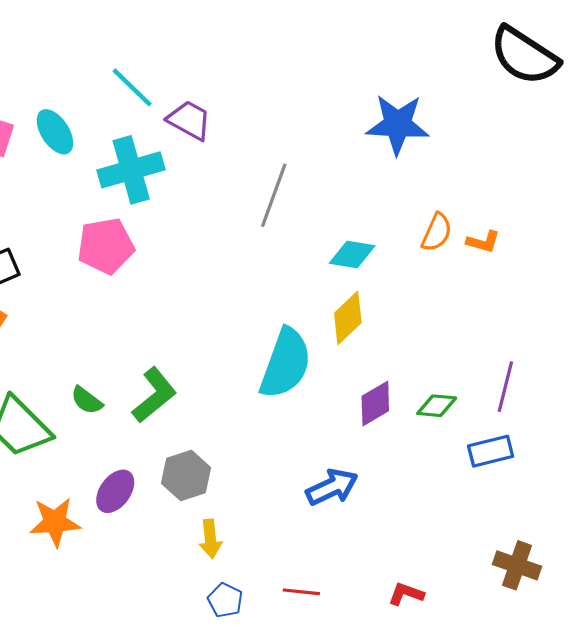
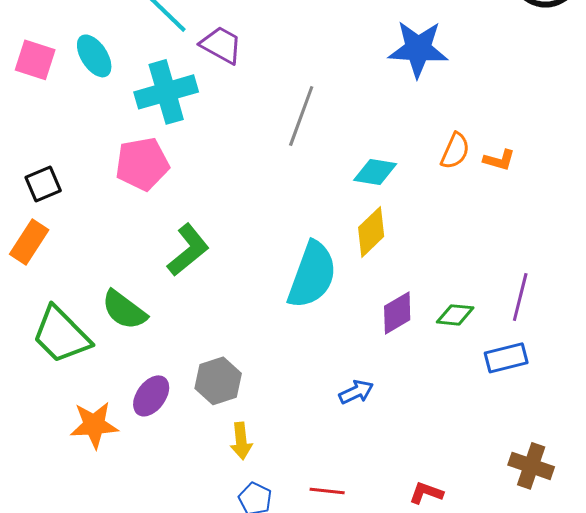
green L-shape: (154, 395) -> (188, 250), moved
green semicircle: (87, 400) -> (124, 310), size x1.5
blue arrow: (332, 487) -> (356, 392), size x0.7

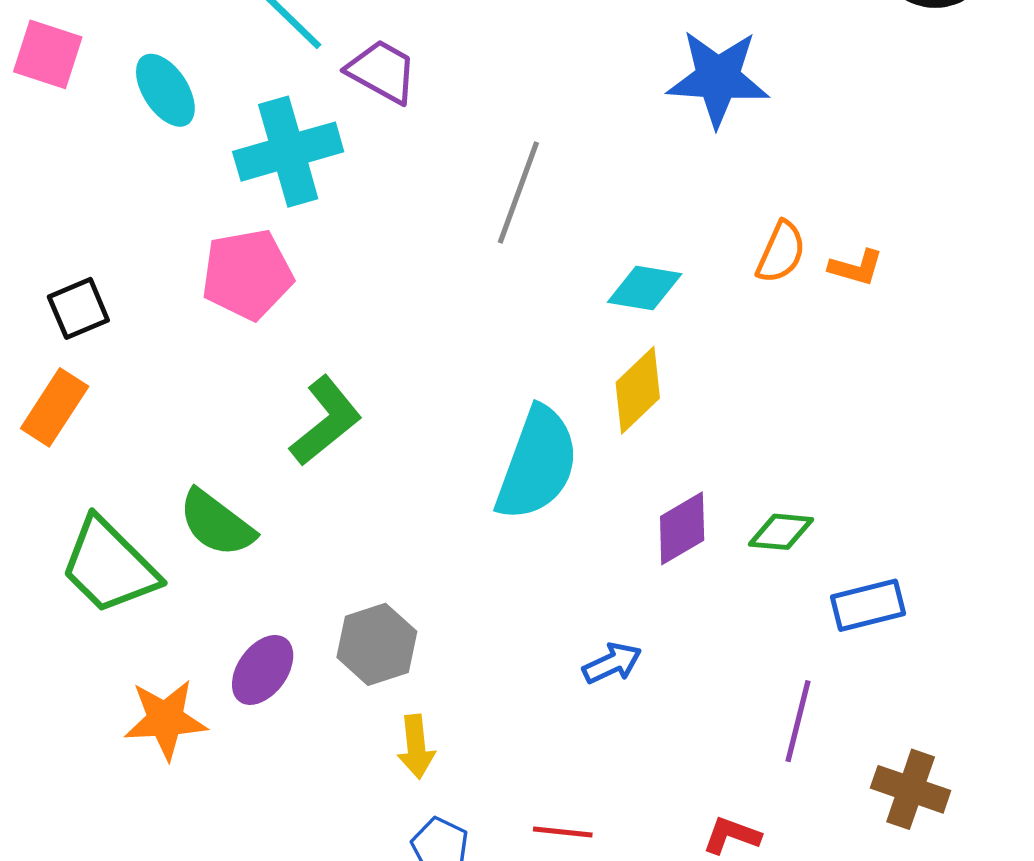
pink square: (35, 60) -> (48, 54), moved
purple line: (520, 297) -> (798, 721), moved

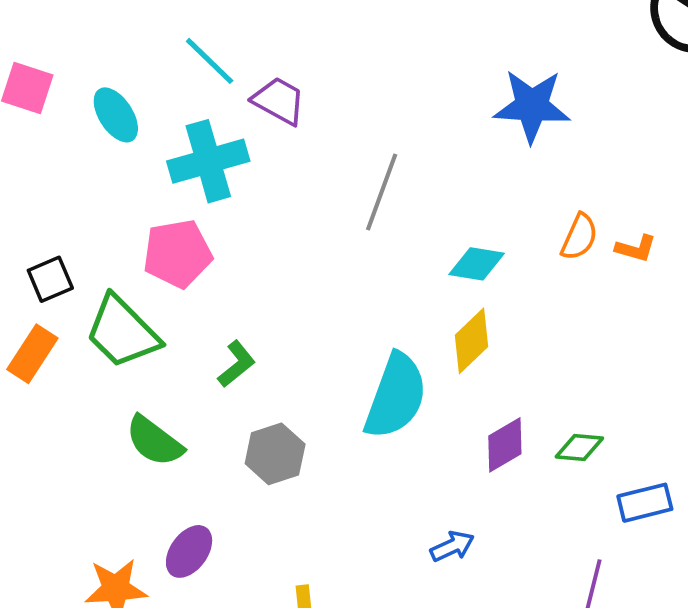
green L-shape: (326, 421) -> (237, 364), size x0.7
green trapezoid: (109, 566) -> (122, 332), moved
gray hexagon: (377, 644) -> (275, 454), moved

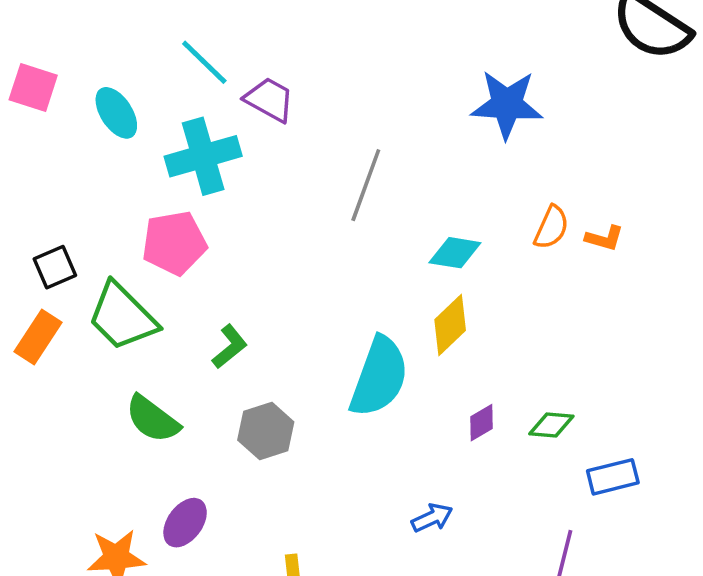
purple diamond: (505, 445) -> (482, 423), size x0.7

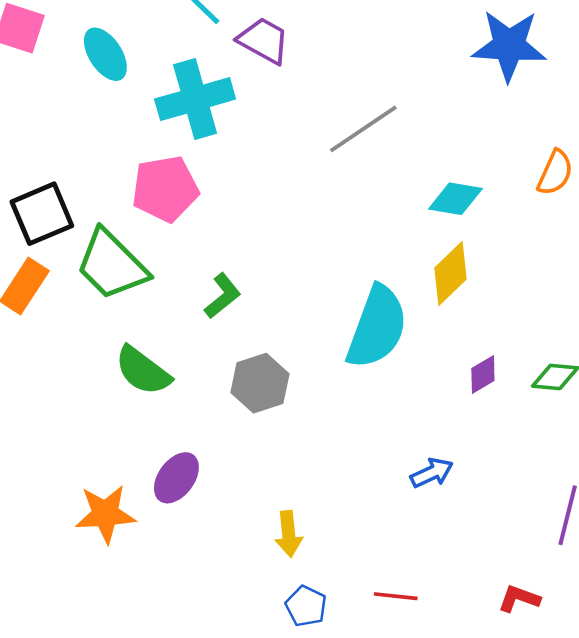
gray line: (366, 185) -> (363, 129), turned 36
black square: (55, 267) -> (42, 214), size x1.4

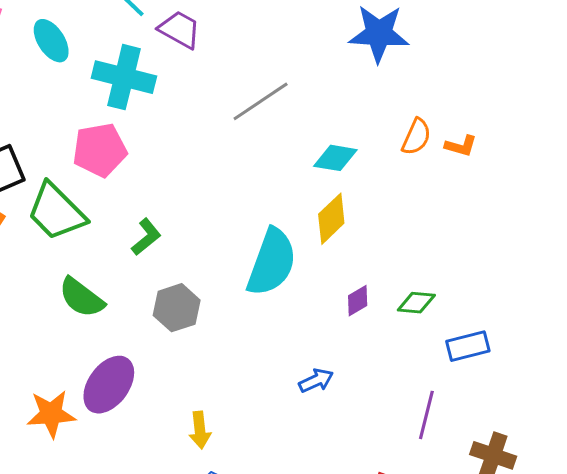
cyan cross: (195, 99) -> (124, 77), turned 30
purple ellipse: (176, 478) -> (109, 385), size x1.4

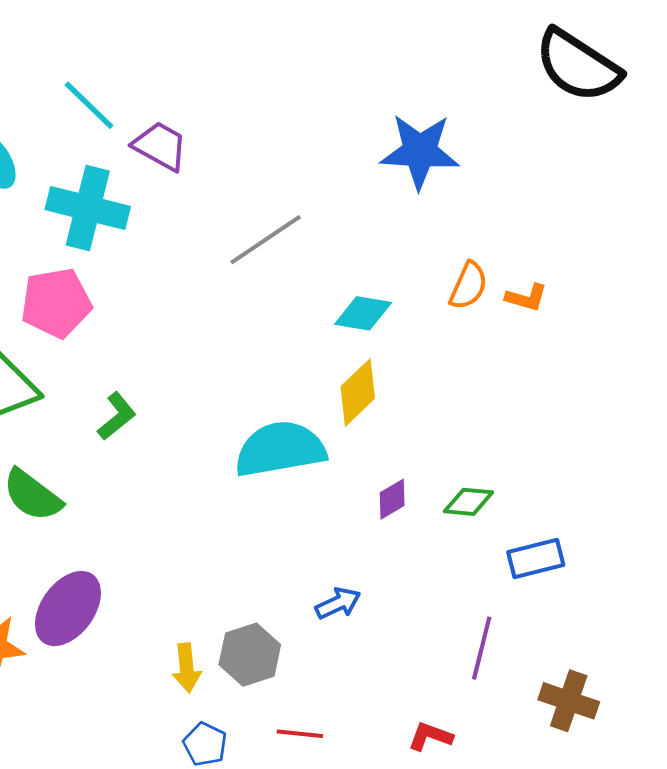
cyan semicircle: (272, 262) -> (280, 449), turned -120
gray hexagon: (177, 308) -> (250, 655), moved

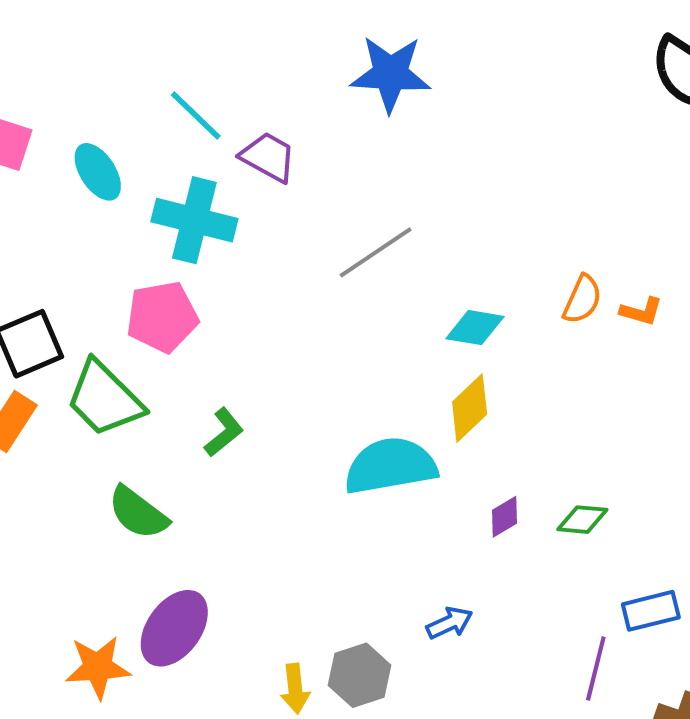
blue star: (420, 151) -> (390, 74), moved
blue rectangle: (536, 558) -> (651, 611), moved

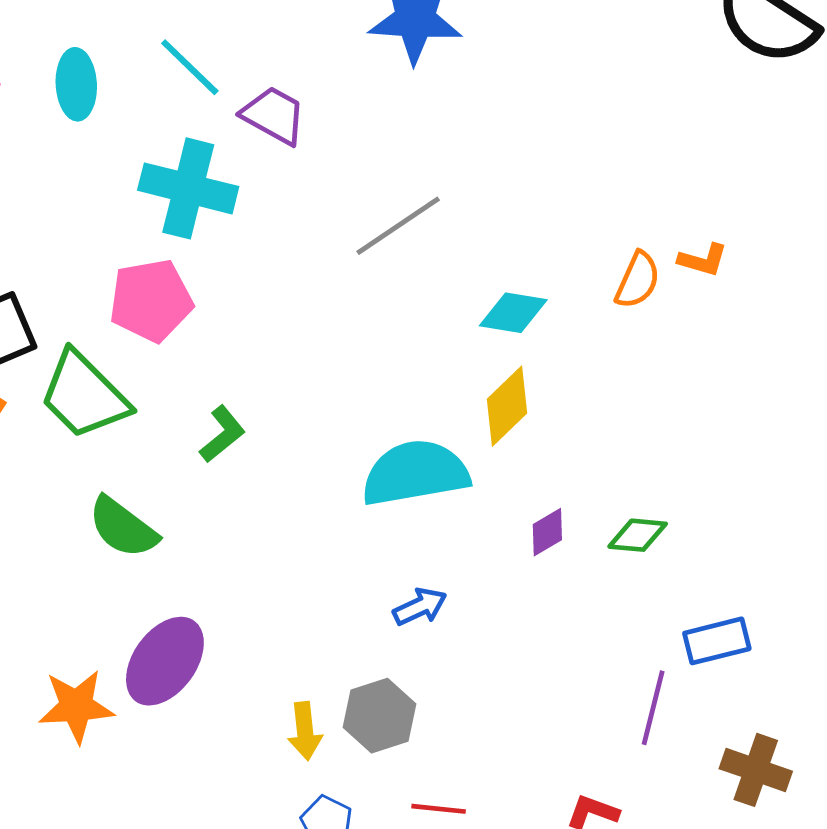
cyan ellipse: (98, 172) -> (76, 84), moved, turned 30
orange L-shape: (641, 311) -> (703, 260), moved
blue arrow: (449, 623) -> (420, 607), moved

